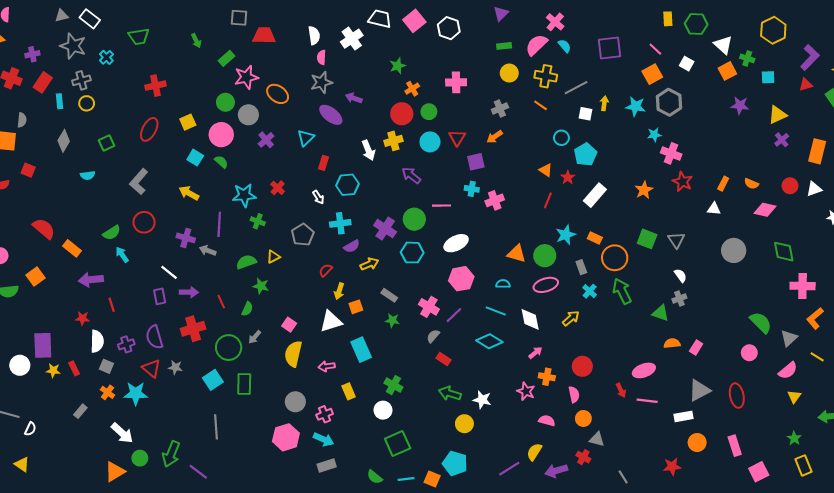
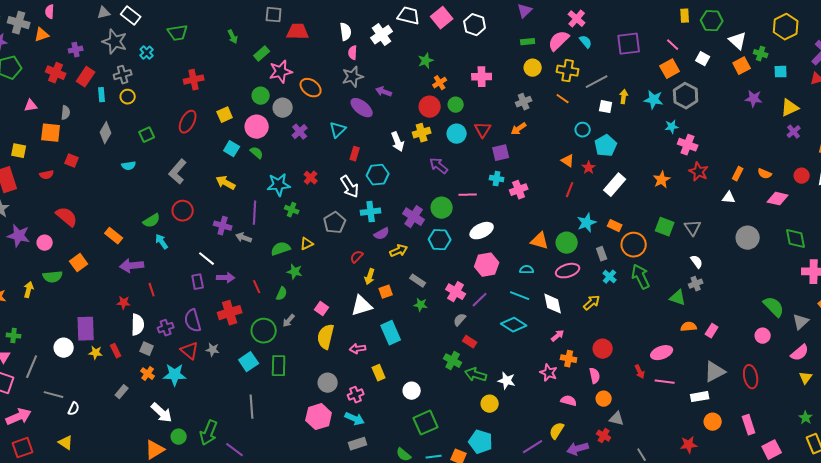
white arrow: (318, 197) -> (350, 187), size x1.6
red semicircle: (44, 229) -> (67, 217), moved
green cross: (393, 385) -> (453, 361), moved

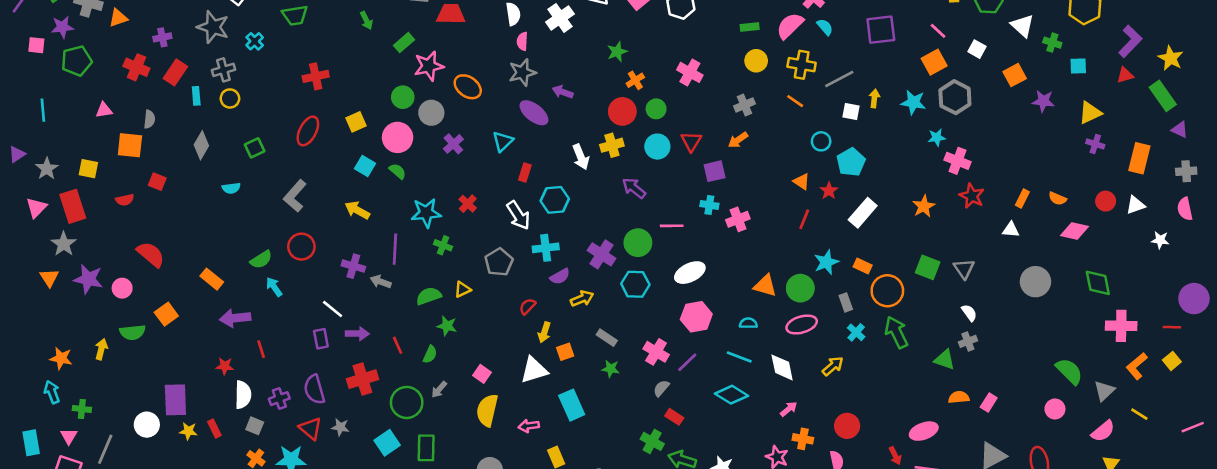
orange square: (742, 66) -> (1015, 75), moved
pink cross: (482, 77) -> (690, 72), turned 30
purple cross: (794, 132) -> (1095, 144), turned -32

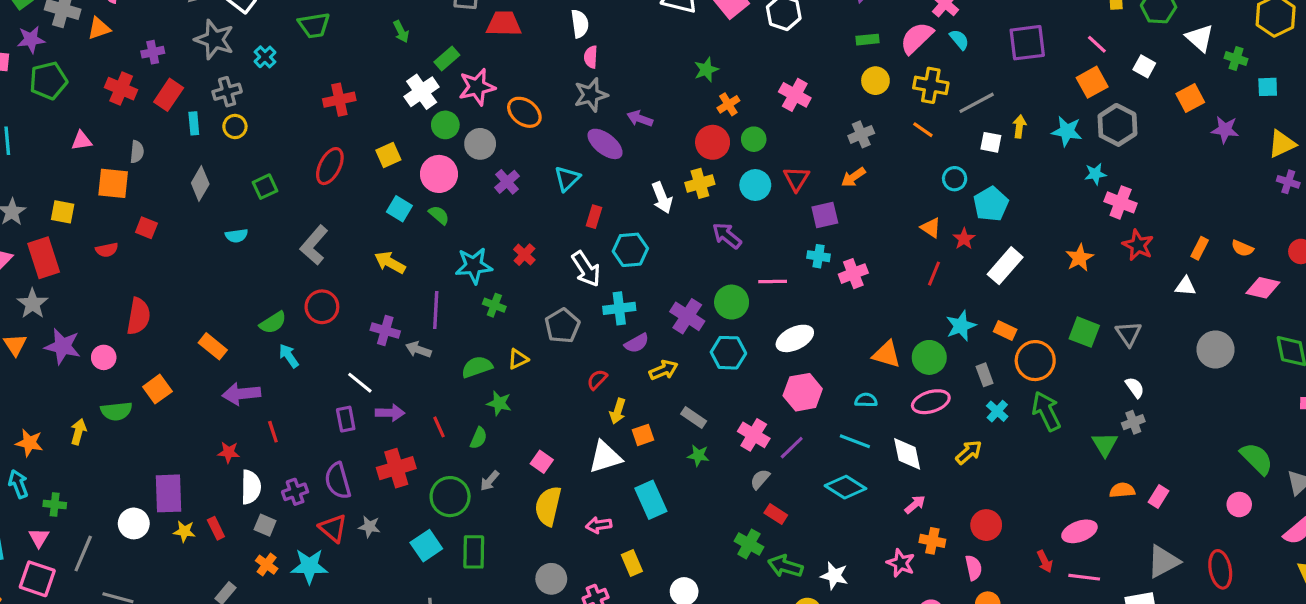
white cross: (560, 18) -> (422, 92), moved
red semicircle: (151, 254) -> (138, 316), turned 60
green triangle: (945, 360) -> (1105, 444), turned 40

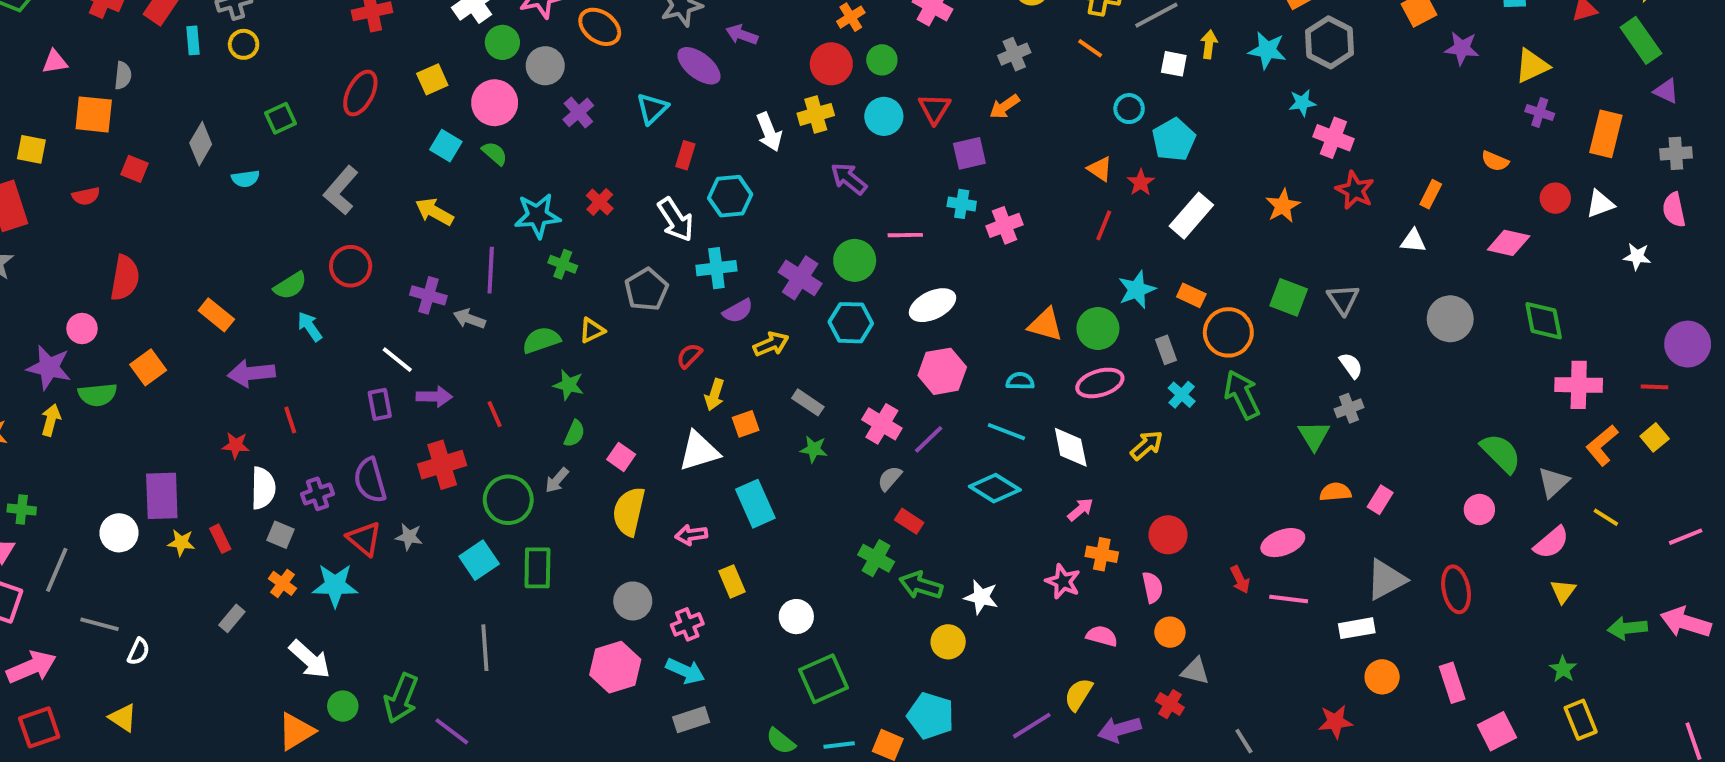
gray diamond: (200, 183) -> (201, 144), moved
orange semicircle: (1242, 248) -> (1495, 161), moved
purple star: (63, 346) -> (49, 367), moved
green semicircle: (479, 438) -> (574, 434), moved

